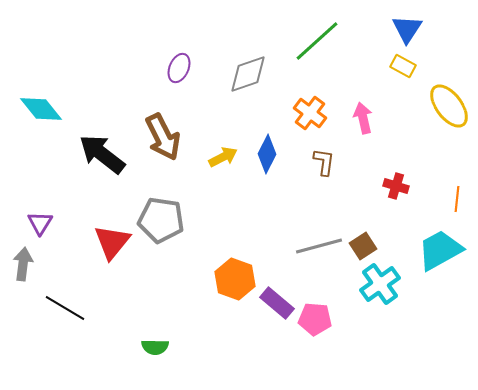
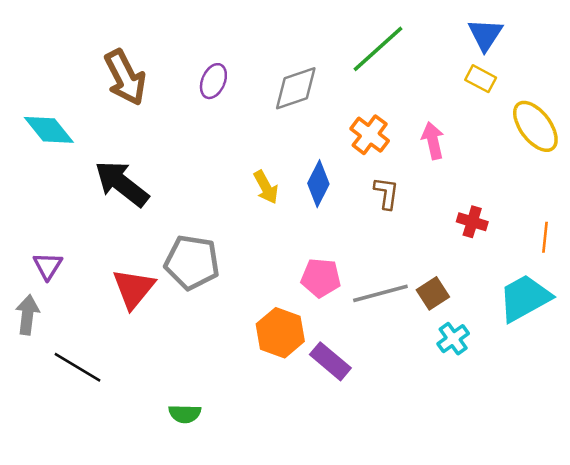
brown arrow: (163, 137) -> (125, 77), moved
yellow arrow: (223, 157) -> (266, 187), turned 88
cyan cross: (380, 284) -> (453, 339), size x0.7
pink pentagon: (315, 319) -> (321, 278), moved

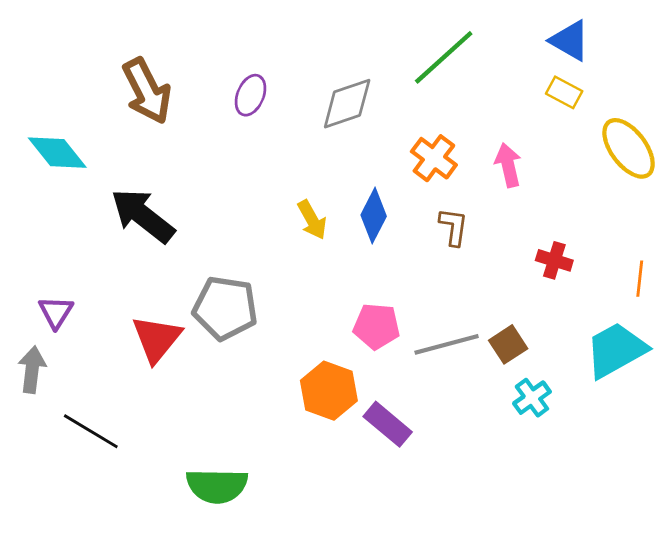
blue triangle: (485, 35) -> (570, 41), turned -33
green semicircle: (185, 414) -> (217, 486), size x1.6

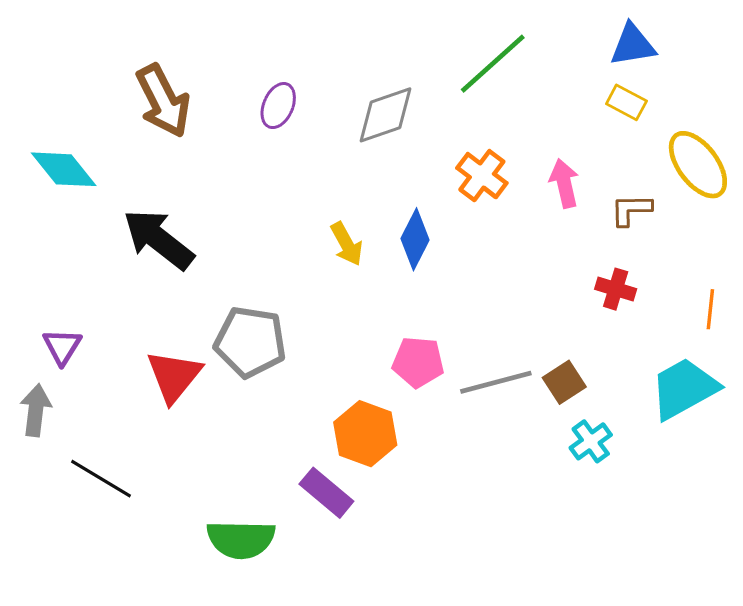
blue triangle: (570, 41) -> (633, 45), turned -39
brown L-shape: (454, 227) -> (631, 210), moved, turned -99
purple rectangle: (388, 424) -> (326, 493), moved

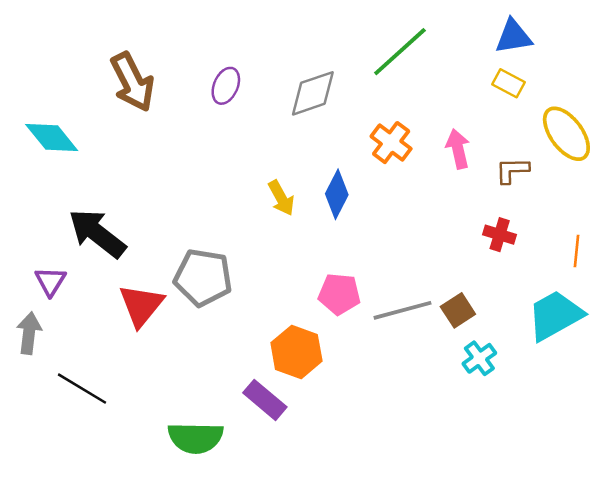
black arrow: (159, 239) -> (97, 233), moved

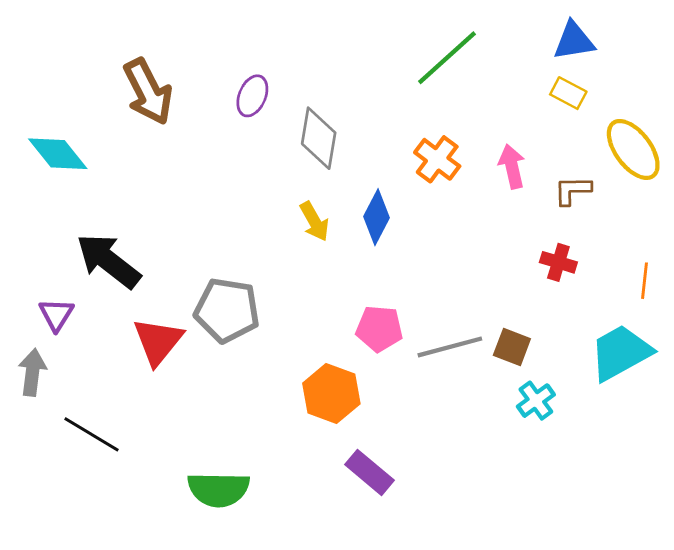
gray diamond: (313, 93) -> (319, 138), moved, turned -62
brown square: (458, 310) -> (512, 347), turned -36
purple rectangle: (265, 400) -> (369, 472), moved

